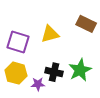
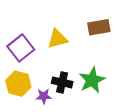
brown rectangle: (86, 24) -> (99, 27), turned -36
purple square: (18, 42) -> (21, 48), turned 35

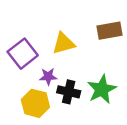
yellow hexagon: (18, 84) -> (35, 103), moved
purple star: (44, 96) -> (48, 77), moved

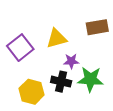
purple star: (48, 77) -> (71, 61), moved
green star: (102, 89) -> (90, 79), turned 30

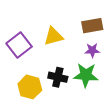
purple star: (71, 61) -> (92, 50), moved

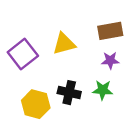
green star: (86, 75) -> (103, 90), size x0.7

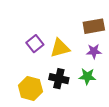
yellow triangle: (64, 44) -> (60, 48), moved
purple square: (23, 54) -> (35, 44), moved, size x0.7

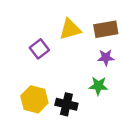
yellow triangle: (60, 48) -> (70, 29), moved
black cross: (59, 79) -> (66, 104), moved

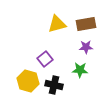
purple square: (39, 49) -> (45, 59), moved

